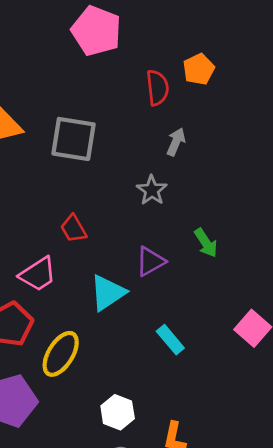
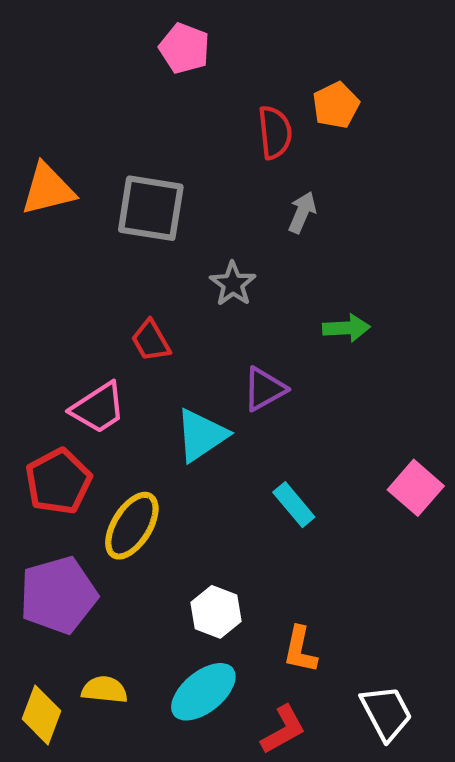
pink pentagon: (96, 31) -> (184, 48), size x0.7
gray star: (152, 190) -> (233, 284), moved
green arrow: (206, 243) -> (346, 328), moved, turned -60

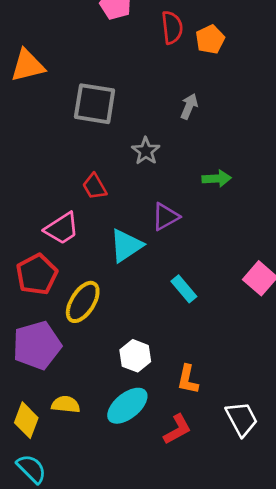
red semicircle: (275, 132) -> (172, 28), moved
orange triangle: (48, 189) -> (28, 66), moved

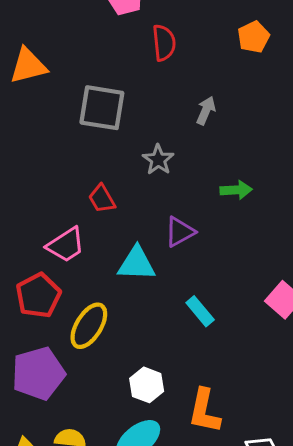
red semicircle: (172, 28) -> (164, 43), moved
orange pentagon: (210, 39) -> (253, 37), moved
cyan triangle: (126, 246) -> (137, 264), turned 36
orange L-shape: (188, 379) -> (204, 411), size x1.4

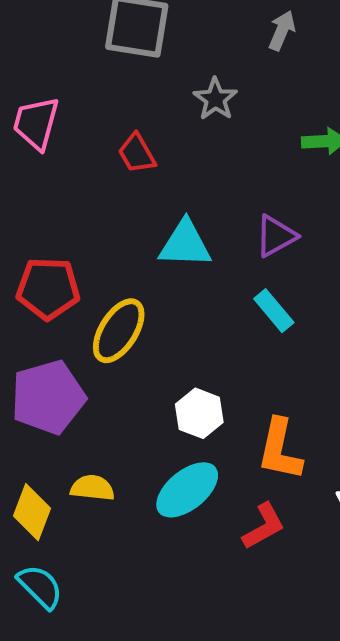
purple triangle: (180, 232) -> (276, 236), moved
pink trapezoid: (66, 245) -> (36, 123), moved, turned 138
red pentagon: (38, 295) -> (48, 288), turned 30

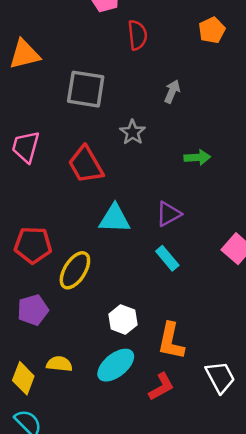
red trapezoid: (137, 153) -> (86, 165), size x1.6
purple pentagon: (48, 397) -> (33, 310), size x0.7

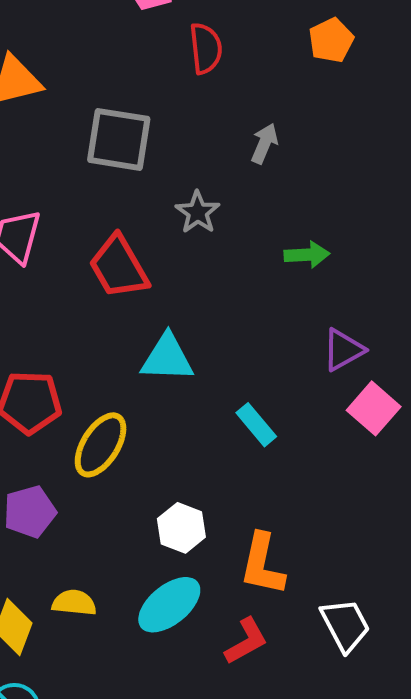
purple triangle: (169, 214) -> (343, 350), moved

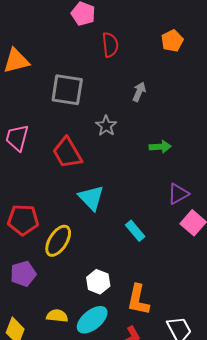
cyan triangle: (167, 358) -> (91, 198), turned 44
yellow semicircle: (74, 603) -> (57, 316), moved

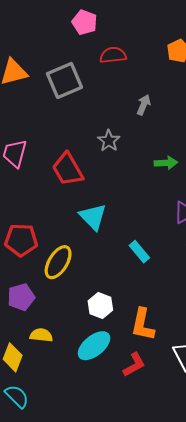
red semicircle: (110, 45) -> (113, 55), turned -90
gray square: (67, 90) -> (64, 80), moved, turned -32
yellow semicircle: (57, 316) -> (41, 335), moved

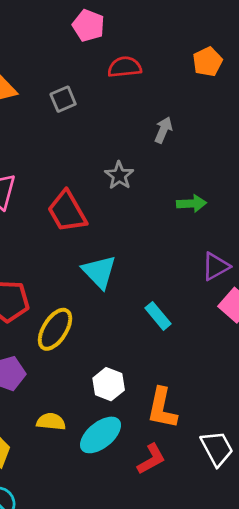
gray square: (64, 80) -> (63, 99), size x0.6
yellow semicircle: (41, 335) -> (51, 422), moved

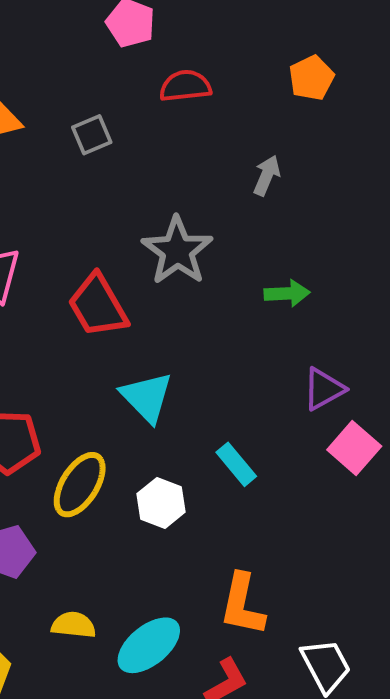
gray arrow: (163, 130) -> (267, 175), moved
gray star: (119, 175) -> (177, 251), size x1.6
white hexagon: (109, 384) -> (161, 503), moved

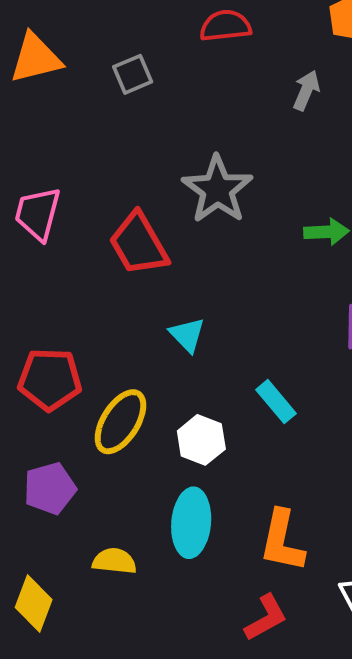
gray arrow: (267, 175) -> (306, 90), moved
cyan triangle: (147, 397) -> (187, 335), size x0.7
cyan ellipse: (149, 645) -> (191, 523), moved, turned -46

